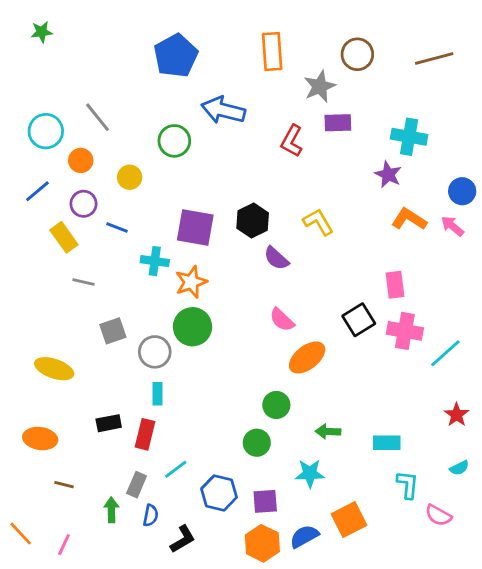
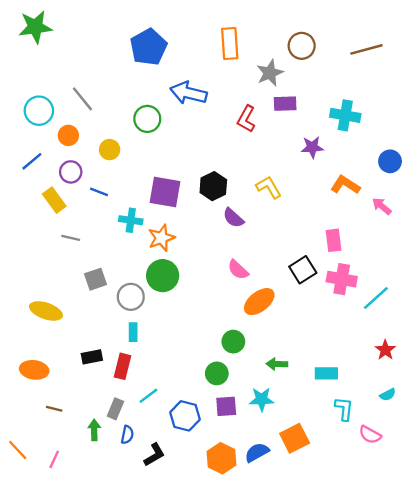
green star: (42, 32) -> (35, 27), size x1.8
purple star: (388, 174) -> (312, 147), moved, turned -30
pink arrow: (452, 226) -> (382, 206), moved
purple square: (265, 501) -> (226, 406), moved

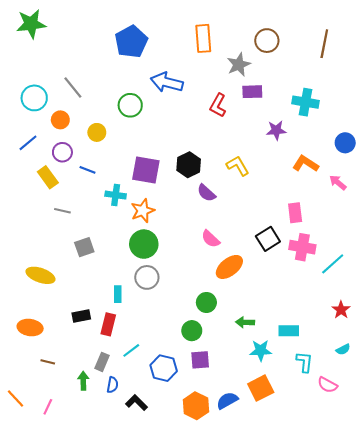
brown line: (366, 49) -> (324, 44), turned -64
gray circle: (131, 297) -> (147, 277), moved
cyan star: (262, 399) -> (261, 350), moved
black L-shape: (154, 455) -> (136, 403), turned -105

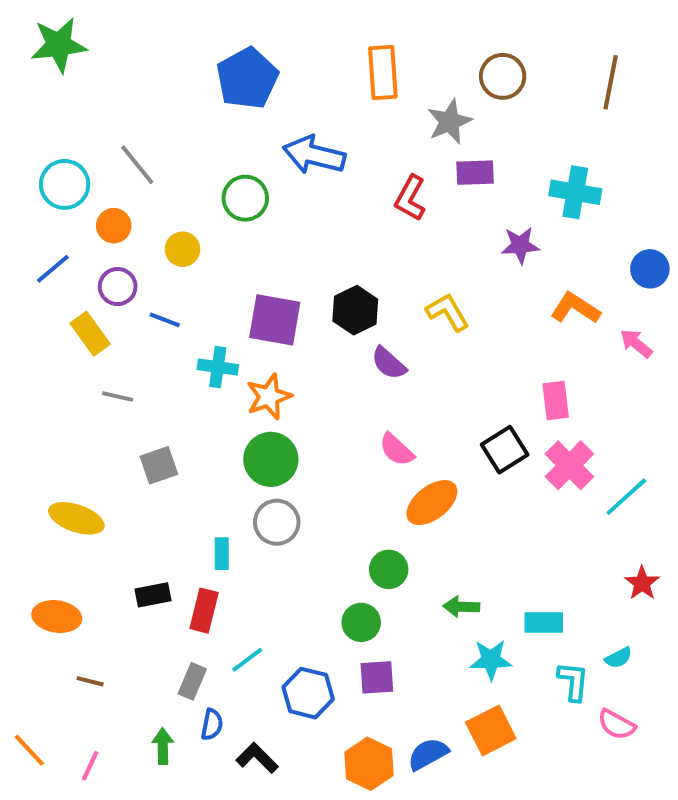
pink cross: (302, 247) -> (569, 465), turned 35
cyan semicircle: (343, 349) -> (618, 658), moved
green arrow: (83, 381) -> (163, 746), moved

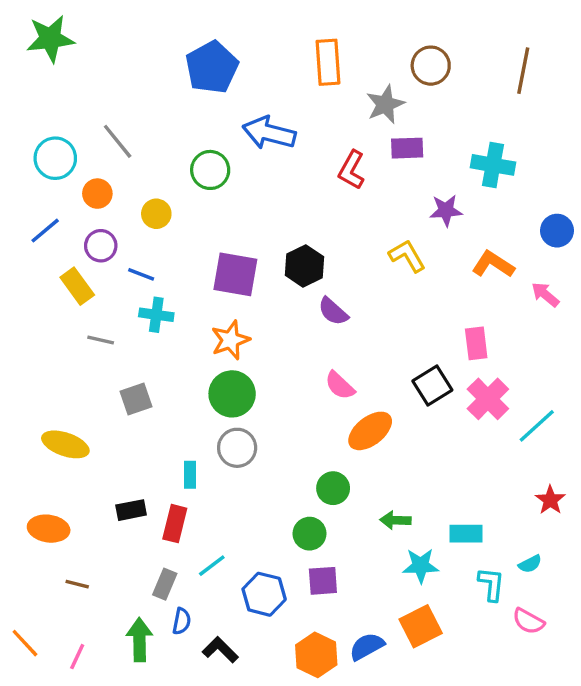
yellow L-shape: (448, 312) -> (407, 256), moved
cyan cross: (218, 367) -> (156, 315), moved
green arrow: (163, 746) -> (139, 640), size x1.4

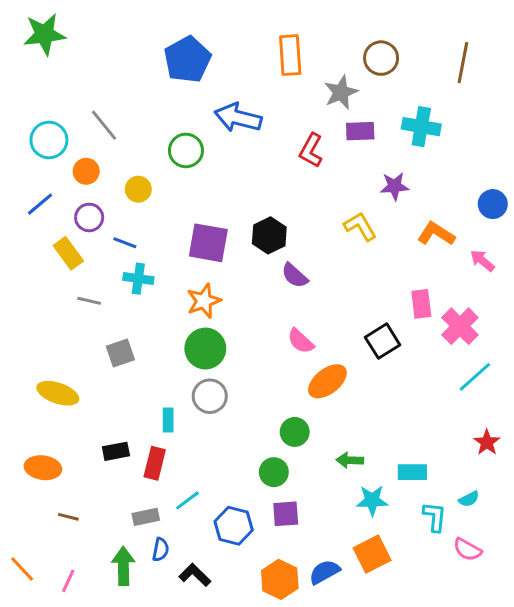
cyan cross: (493, 165) -> (421, 127), moved
pink cross: (488, 399) -> (460, 326), moved
gray rectangle: (165, 584) -> (146, 517), turned 55

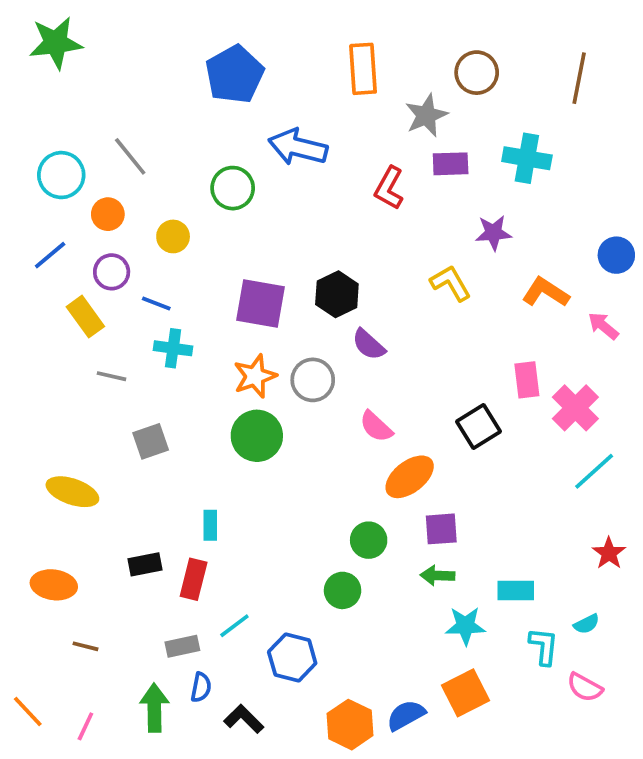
gray circle: (210, 396) -> (313, 380), moved
purple square: (286, 514) -> (441, 529), moved

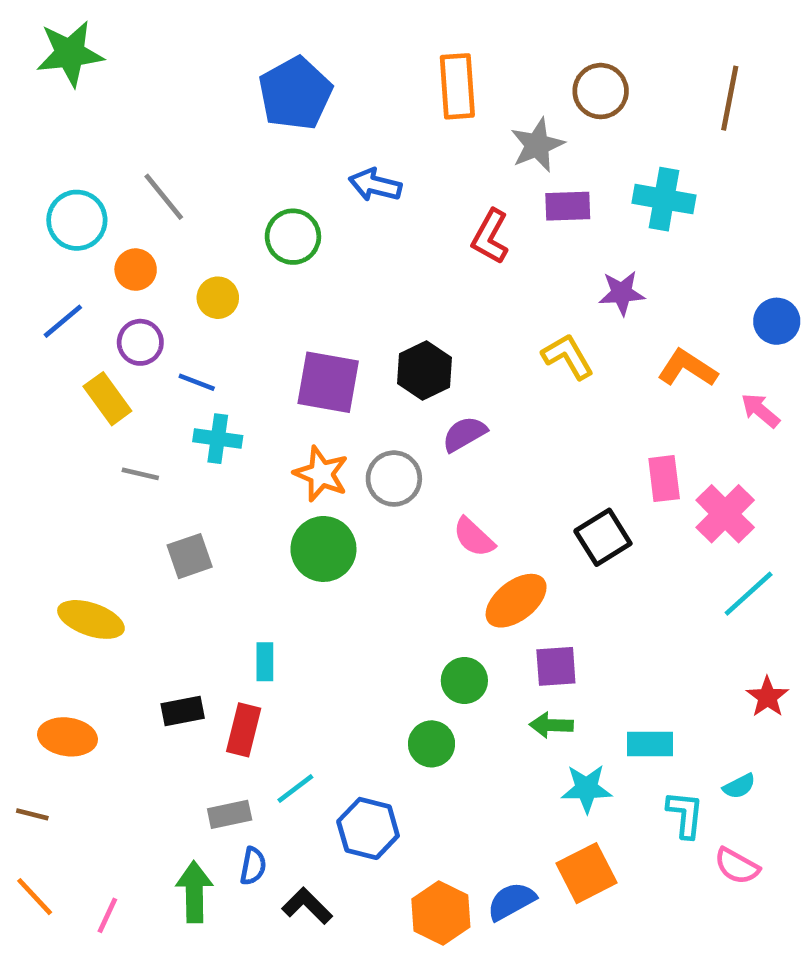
blue arrow: (298, 147) -> (375, 185), size x0.7
purple semicircle: (369, 345) -> (464, 434), turned 108
orange star: (255, 376) -> (321, 474), turned -30
brown line: (85, 646) -> (32, 814), moved

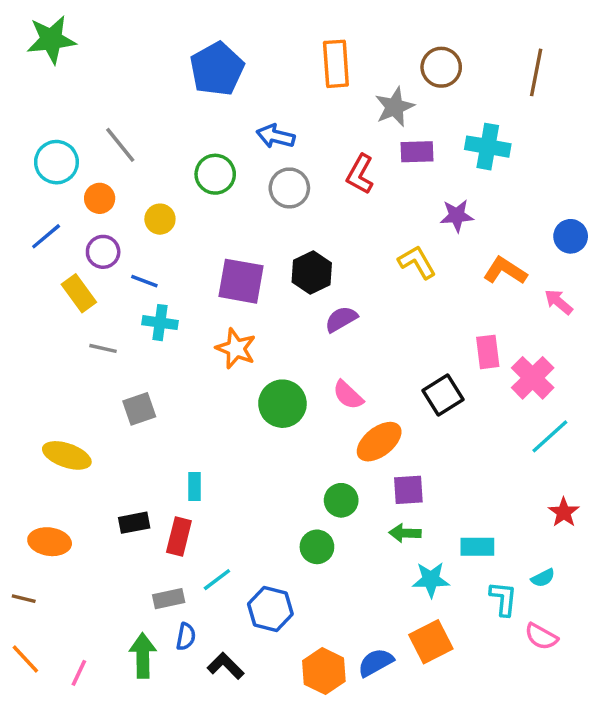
gray circle: (394, 479) -> (289, 188), moved
green circle: (323, 549) -> (282, 404), moved

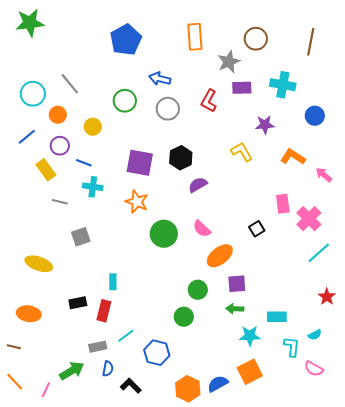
blue circle: (571, 236) -> (315, 116), moved
black square: (443, 395) -> (257, 229), size x0.7
green arrow: (143, 656) -> (72, 371), moved, turned 60

